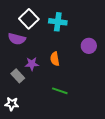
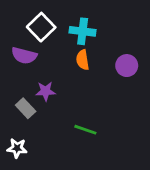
orange semicircle: (55, 59) -> (83, 60), moved

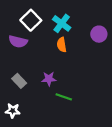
cyan cross: (83, 31) -> (62, 23), turned 30
purple circle: (127, 66) -> (99, 34), moved
purple star: (46, 91) -> (49, 79), moved

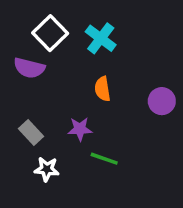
purple circle: (99, 34) -> (162, 101), moved
orange semicircle: (62, 45) -> (102, 89), moved
white star: (13, 111) -> (47, 169), moved

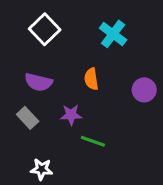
cyan cross: (101, 38) -> (113, 34), moved
purple semicircle: (29, 68) -> (38, 82), moved
white star: (47, 169) -> (42, 169), moved

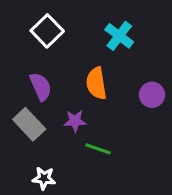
orange semicircle: (91, 79) -> (96, 83), size x1.4
purple semicircle: (38, 82) -> (41, 87), turned -128
gray rectangle: (28, 118) -> (29, 124), size x1.4

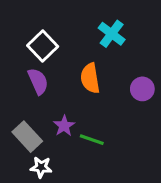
white square: (47, 31) -> (43, 46), moved
purple star: (75, 121) -> (64, 126), moved, turned -30
gray rectangle: (29, 124) -> (27, 137), moved

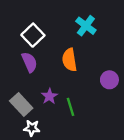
purple circle: (142, 89) -> (109, 80), moved
green line: (92, 140) -> (71, 107), turned 54

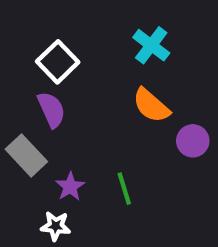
orange semicircle: (69, 60) -> (151, 105), moved, turned -40
purple star: (49, 96) -> (70, 187), moved
gray rectangle: (21, 105) -> (26, 155), moved

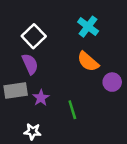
gray rectangle: (26, 155) -> (16, 91), turned -55
purple star: (70, 187) -> (41, 98), moved

